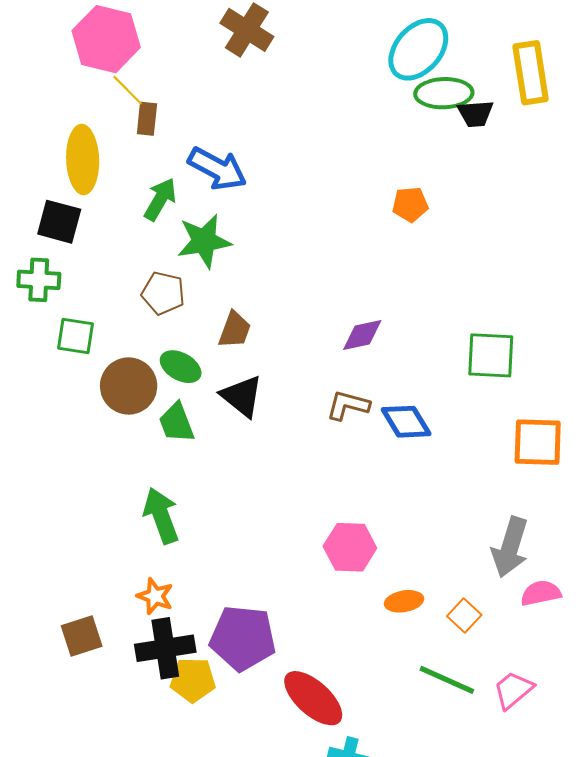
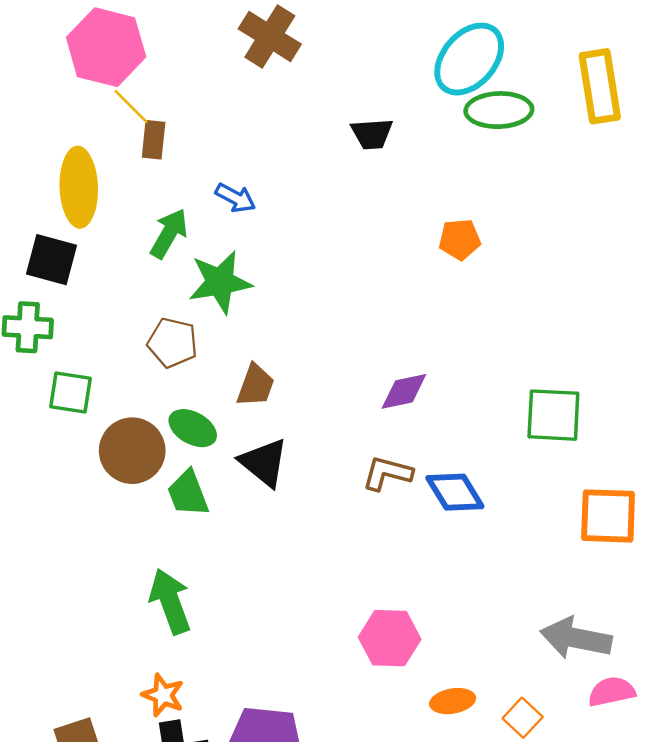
black trapezoid: (475, 114) -> (372, 134), moved
blue arrow: (217, 169) -> (235, 198), size x0.6
gray arrow: (510, 547) -> (576, 638), turned 84

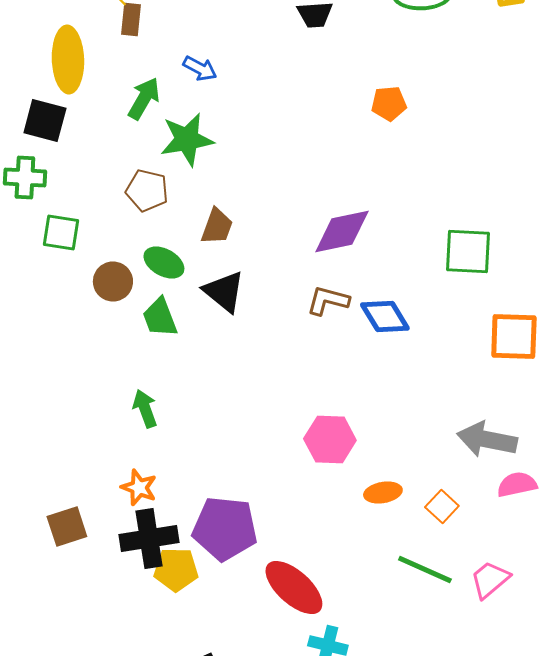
purple diamond: (404, 391) -> (342, 232), size x1.4
brown circle: (132, 451) -> (113, 282), size x0.7
green arrow: (170, 601) -> (145, 408), size x0.7

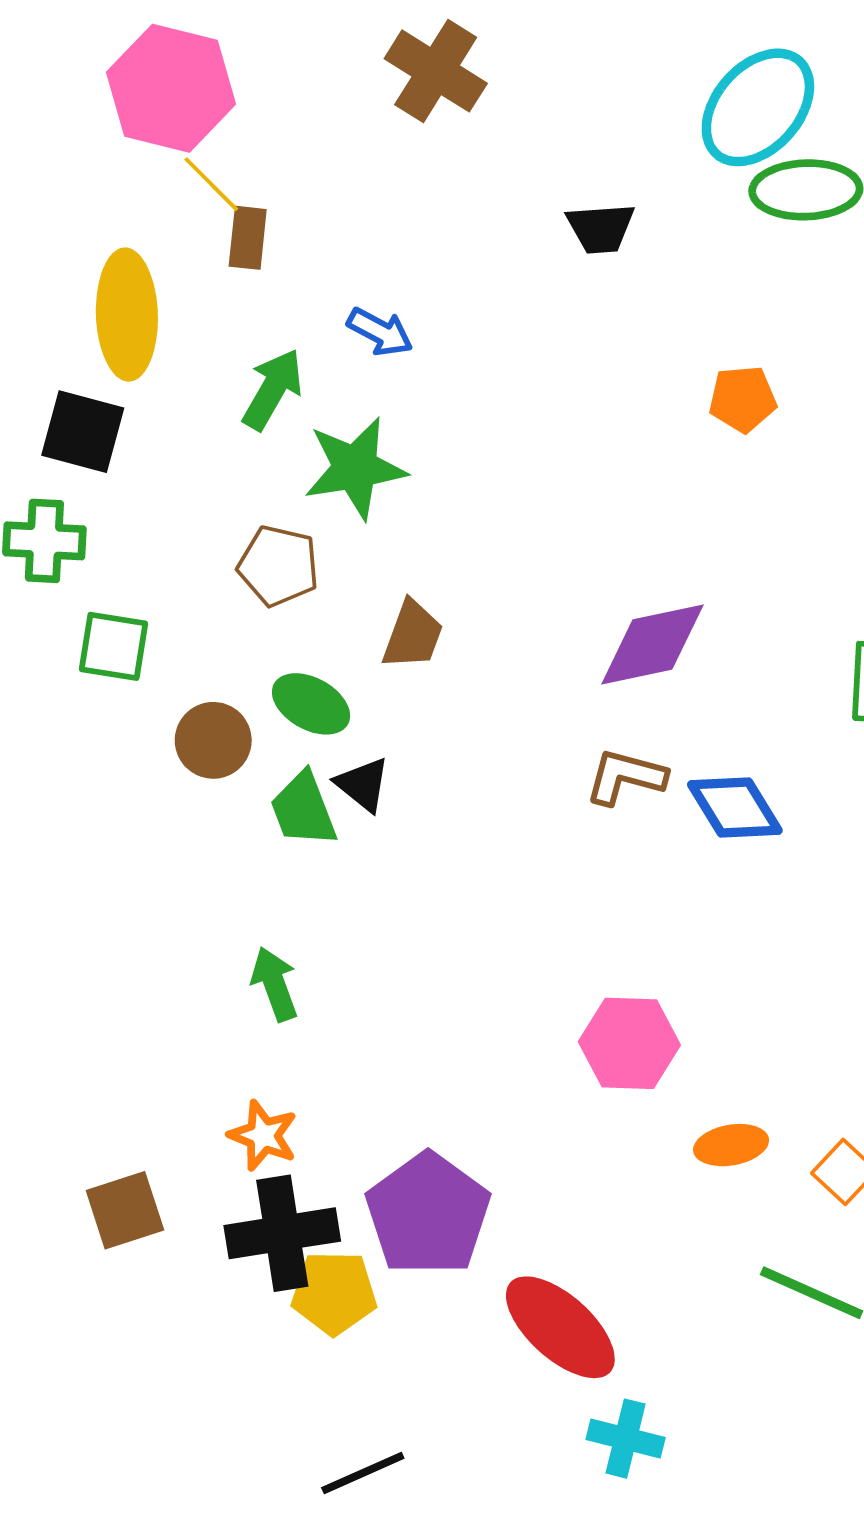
black triangle: (224, 292) -> (363, 784), moved, size x0.7
purple pentagon: (225, 528) -> (428, 1214), turned 30

